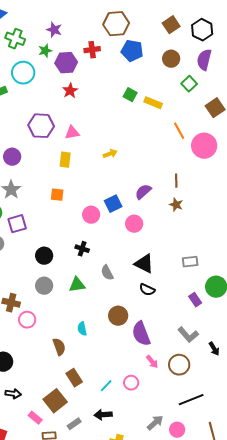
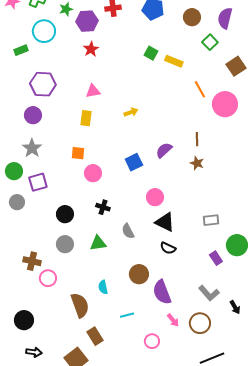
purple hexagon: (41, 126) -> (43, 84), moved
pink circle: (91, 215) -> (93, 173), moved
pink circle: (134, 224) -> (155, 197), moved
brown semicircle: (59, 347) -> (80, 305), size x1.4
cyan line: (106, 386) -> (127, 315), moved, turned 32

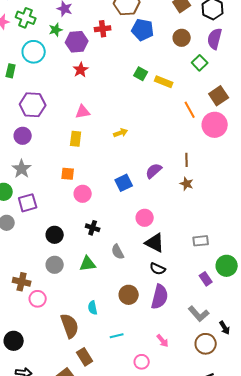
green rectangle: (21, 50) -> (11, 71), turned -56
brown square: (236, 66) -> (219, 96), moved
purple semicircle: (162, 292) -> (160, 297), moved, turned -145
brown circle: (200, 323) -> (206, 344), moved

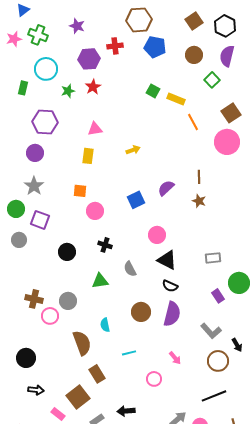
green star: (56, 30) -> (68, 91), moved
orange line: (190, 110) -> (193, 122), moved
purple square: (28, 203) -> (40, 220), turned 36
gray circle: (55, 265) -> (68, 301), moved

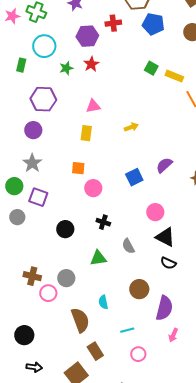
purple semicircle: (172, 314) -> (164, 308), moved
pink arrow: (175, 358) -> (173, 335), turned 64
pink circle: (154, 379) -> (138, 354), moved

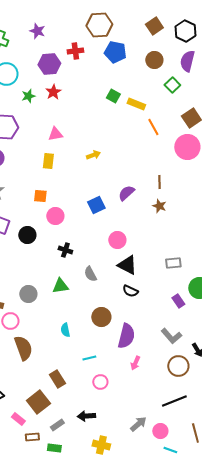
black circle: (65, 229) -> (27, 235), moved
gray circle: (66, 278) -> (28, 294), moved
brown semicircle: (80, 320) -> (23, 348), moved

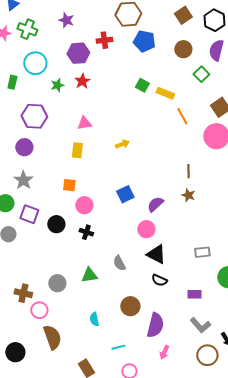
purple semicircle: (126, 193) -> (155, 204), moved
black cross: (65, 250) -> (86, 232), moved
purple rectangle: (178, 301) -> (194, 294), moved, turned -56

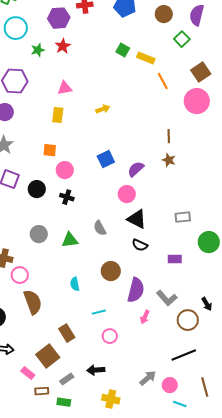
gray circle: (57, 283) -> (39, 234), moved
gray L-shape: (200, 325) -> (167, 298), moved

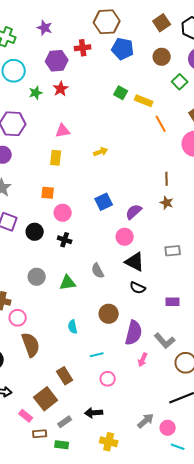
gray rectangle: (183, 217) -> (173, 251), moved

